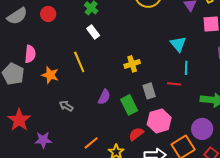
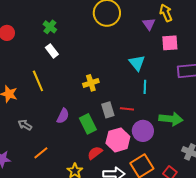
red line: (174, 84) -> (127, 109), moved
purple circle: (202, 129) -> (143, 131), moved
orange line: (91, 143) -> (41, 153), moved

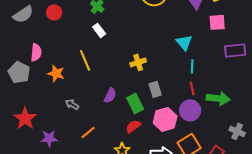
red line: (127, 109) -> (192, 88), moved, turned 72
red semicircle: (95, 153) -> (133, 126), moved

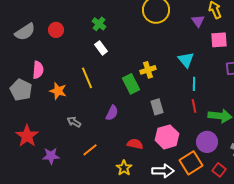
yellow cross: (138, 62) -> (148, 70), moved
green rectangle: (135, 103) -> (131, 84), moved
purple circle: (190, 110) -> (207, 142), moved
red semicircle: (133, 126) -> (135, 144), turned 49

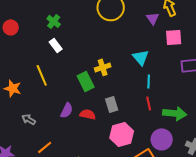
red semicircle: (135, 144) -> (88, 114), moved

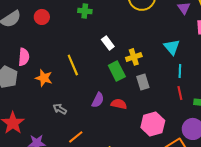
green cross: (54, 21) -> (85, 11), turned -32
white rectangle: (56, 45) -> (108, 43), moved
gray rectangle: (112, 104) -> (143, 82), moved

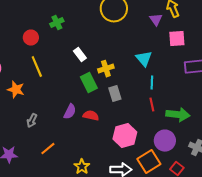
green cross: (85, 11) -> (57, 23), turned -32
red circle: (42, 17) -> (31, 38), moved
yellow line: (73, 65) -> (37, 67), moved
gray arrow: (60, 109) -> (32, 121), turned -96

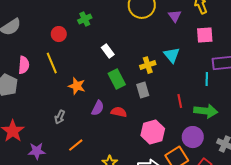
purple triangle: (156, 20) -> (175, 16), moved
yellow line: (37, 67) -> (52, 63), moved
yellow cross: (106, 69) -> (148, 65), moved
cyan line: (152, 83) -> (207, 79), moved
orange star: (16, 90) -> (77, 86), moved

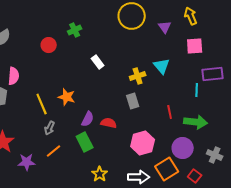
yellow line: (52, 63) -> (42, 104), moved
green rectangle: (117, 79) -> (85, 142), moved
orange line: (76, 145) -> (54, 151), moved

